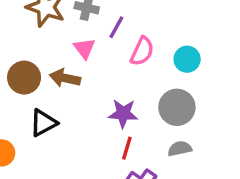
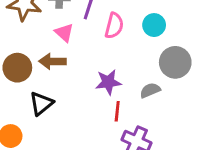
gray circle: (177, 107) -> (175, 62), moved
gray semicircle: (180, 149) -> (150, 90), moved

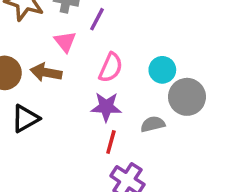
cyan circle: (154, 25) -> (162, 70), moved
pink semicircle: (114, 26) -> (111, 68), moved

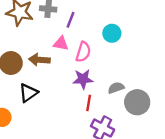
pink triangle: (65, 42) -> (61, 43), moved, turned -35
cyan circle: (162, 70) -> (112, 33), moved
gray circle: (187, 97) -> (137, 102), moved

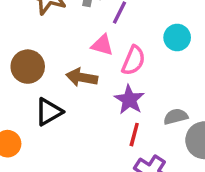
brown arrow: (39, 60) -> (82, 77), moved
purple star: (83, 79) -> (129, 100), turned 30

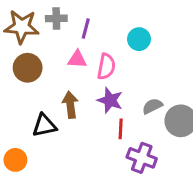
brown circle: (28, 67) -> (28, 68), moved
brown arrow: (82, 77) -> (70, 105), moved, turned 85
black triangle: (49, 112) -> (44, 125), turned 30

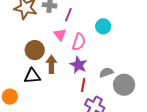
pink triangle: (77, 59) -> (60, 35), turned 40
brown circle: (28, 68) -> (35, 50), moved

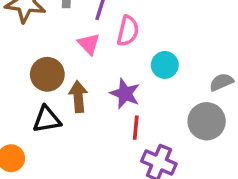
cyan circle: (103, 26) -> (165, 65), moved
pink semicircle: (79, 42) -> (128, 31), moved
gray semicircle: (106, 72) -> (221, 82), moved

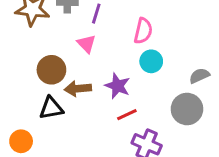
pink semicircle: (128, 31) -> (143, 31), moved
brown arrow: (78, 97) -> (78, 89), turned -90
red line: (136, 128) -> (127, 115), turned 60

